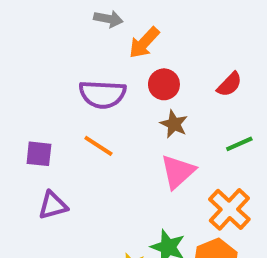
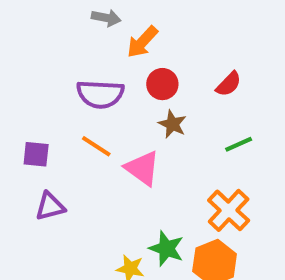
pink triangle: (178, 172) -> (142, 168), moved, turned -42

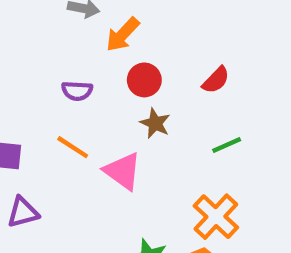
purple semicircle: (100, 94) -> (77, 91), size x0.6

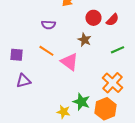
red circle: (144, 80) -> (93, 18), moved

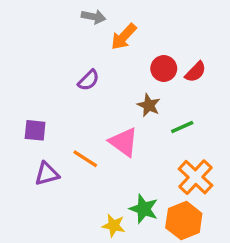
purple semicircle: (48, 25) -> (89, 80), turned -48
green line: (117, 50) -> (182, 127), moved
orange line: (46, 51) -> (85, 159), moved

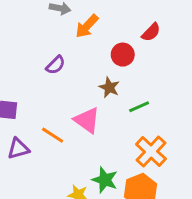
red semicircle: (196, 72) -> (151, 32), moved

